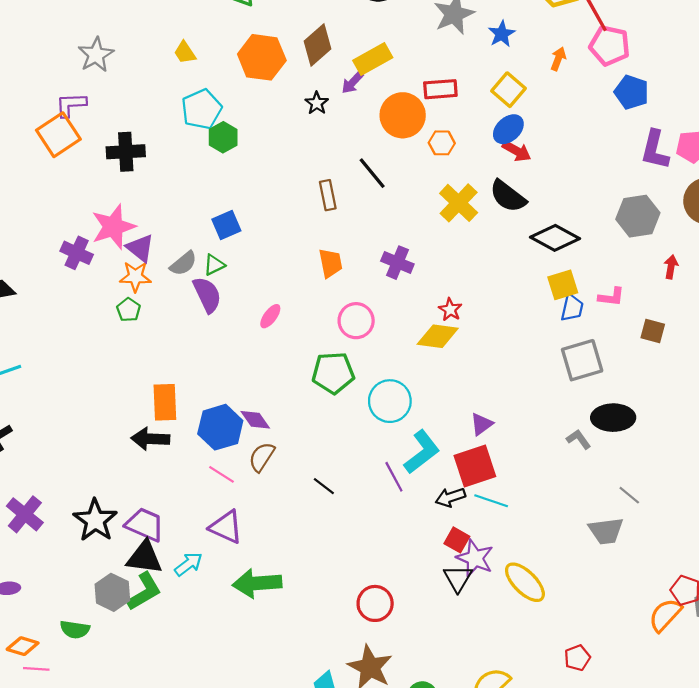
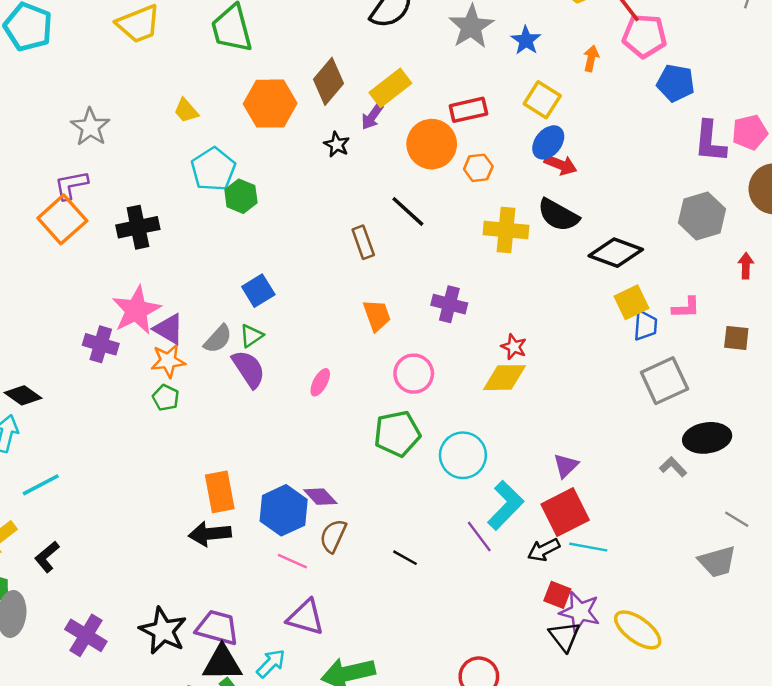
yellow cross: (459, 203) -> (506, 230), turned -30

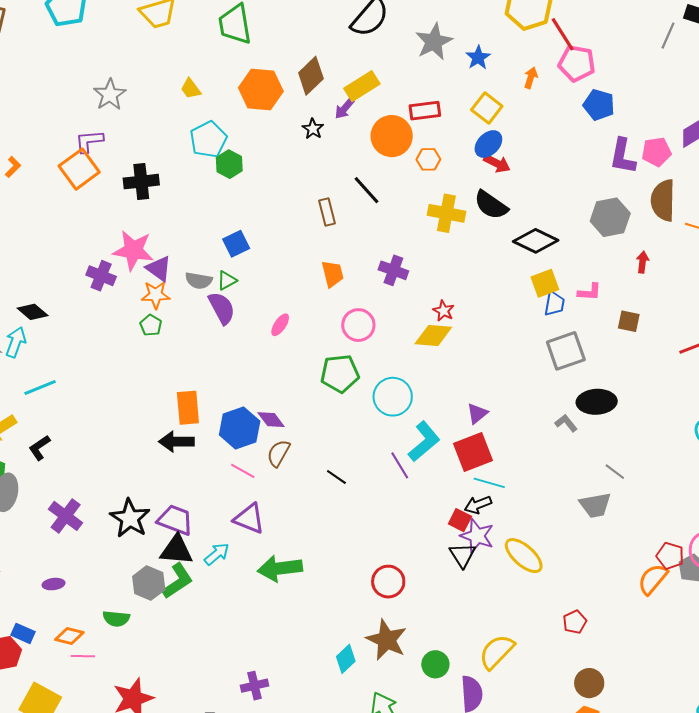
pink star: (136, 310) -> (133, 250), turned 30
gray semicircle: (218, 339) -> (199, 281), turned 52
black arrow: (544, 550) -> (478, 505), moved

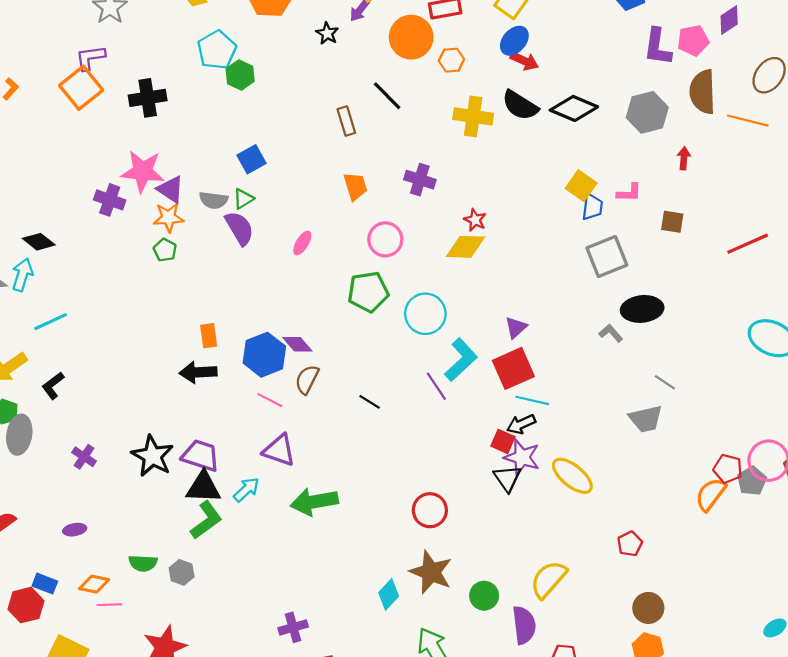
black diamond: (536, 241) -> (574, 108), moved
yellow square: (545, 283) -> (581, 186), turned -32
orange rectangle: (188, 408) -> (209, 336), size x0.7
purple cross: (66, 516) -> (84, 457), size x0.7
gray hexagon: (149, 583) -> (182, 572), moved, size x0.7

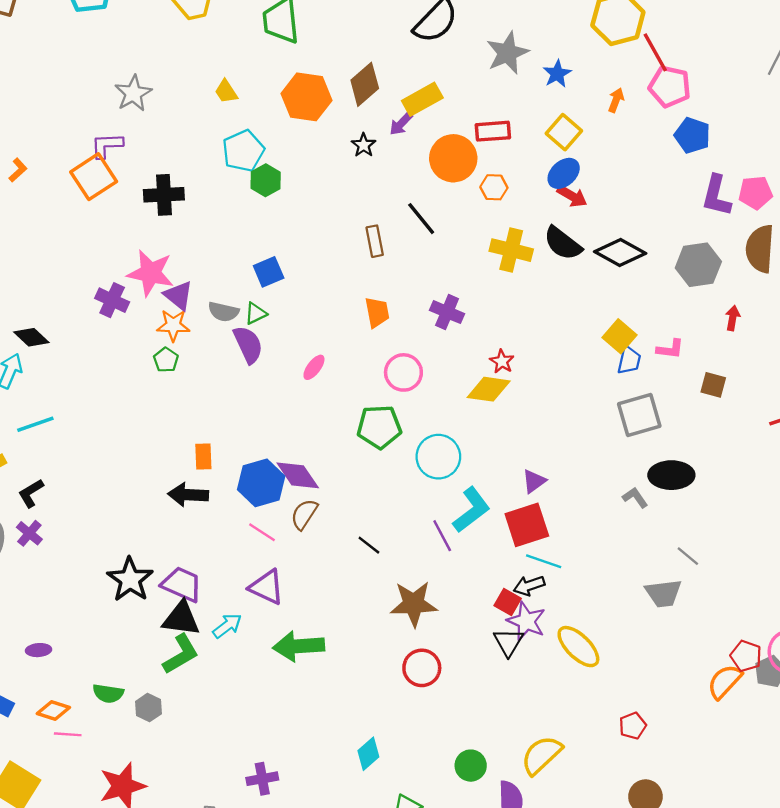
purple diamond: (297, 344) -> (298, 475), size x1.4
purple cross: (84, 457) -> (29, 533), moved
brown star: (431, 572) -> (414, 604), moved, turned -30

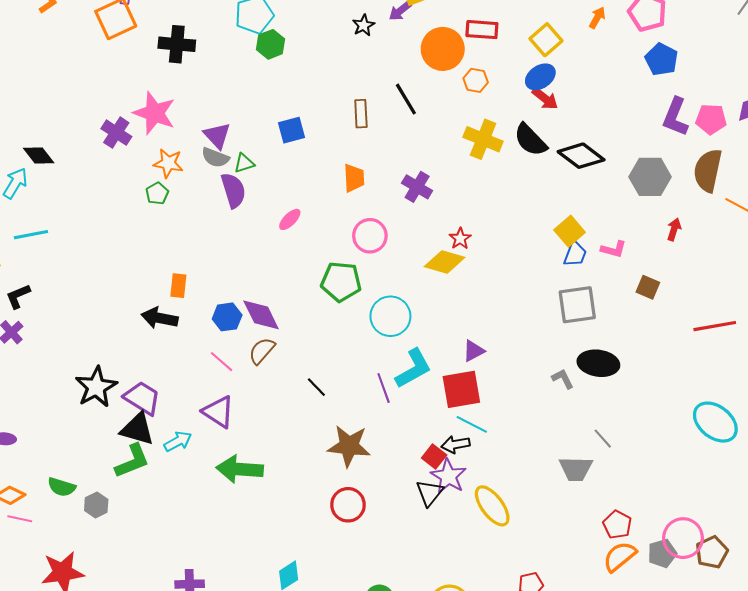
blue square: (269, 272) -> (291, 130), moved
purple triangle: (178, 295) -> (217, 136), moved
blue hexagon: (261, 483) -> (227, 317), size x0.7
red pentagon: (746, 656) -> (617, 525), moved

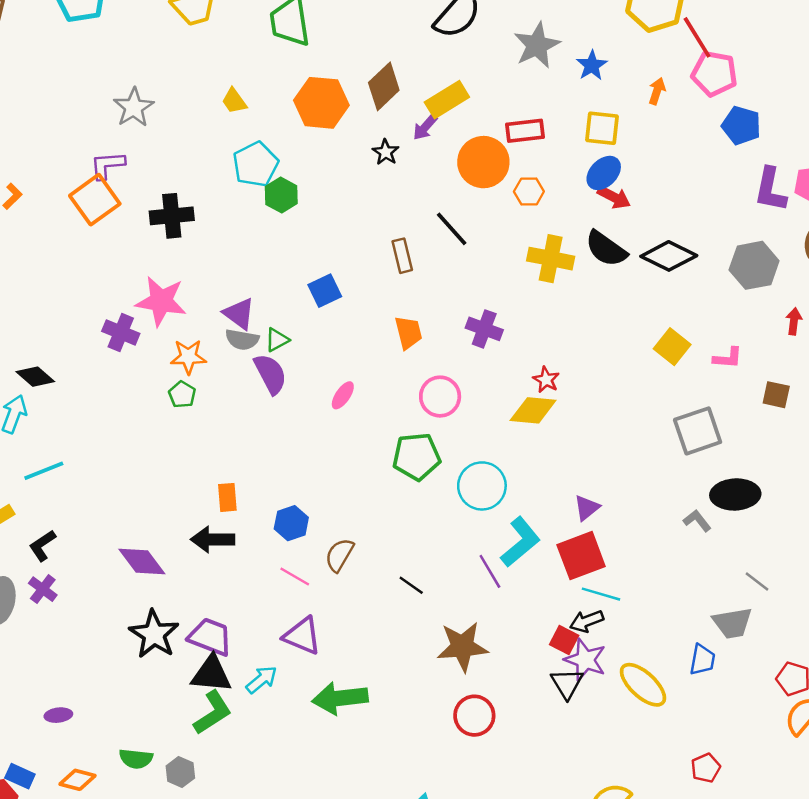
yellow square: (546, 40) -> (602, 128), turned -32
blue trapezoid: (575, 254) -> (702, 660), moved
purple diamond: (261, 315) -> (142, 561), moved

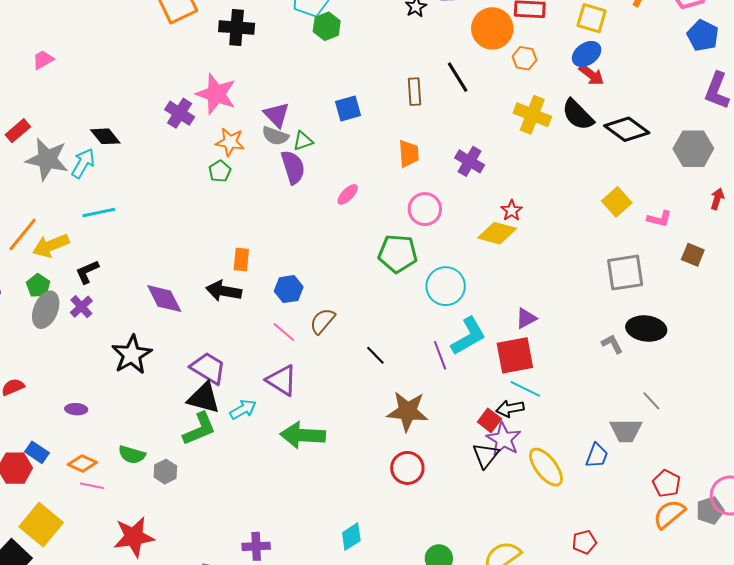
black star: (154, 634) -> (132, 355), moved

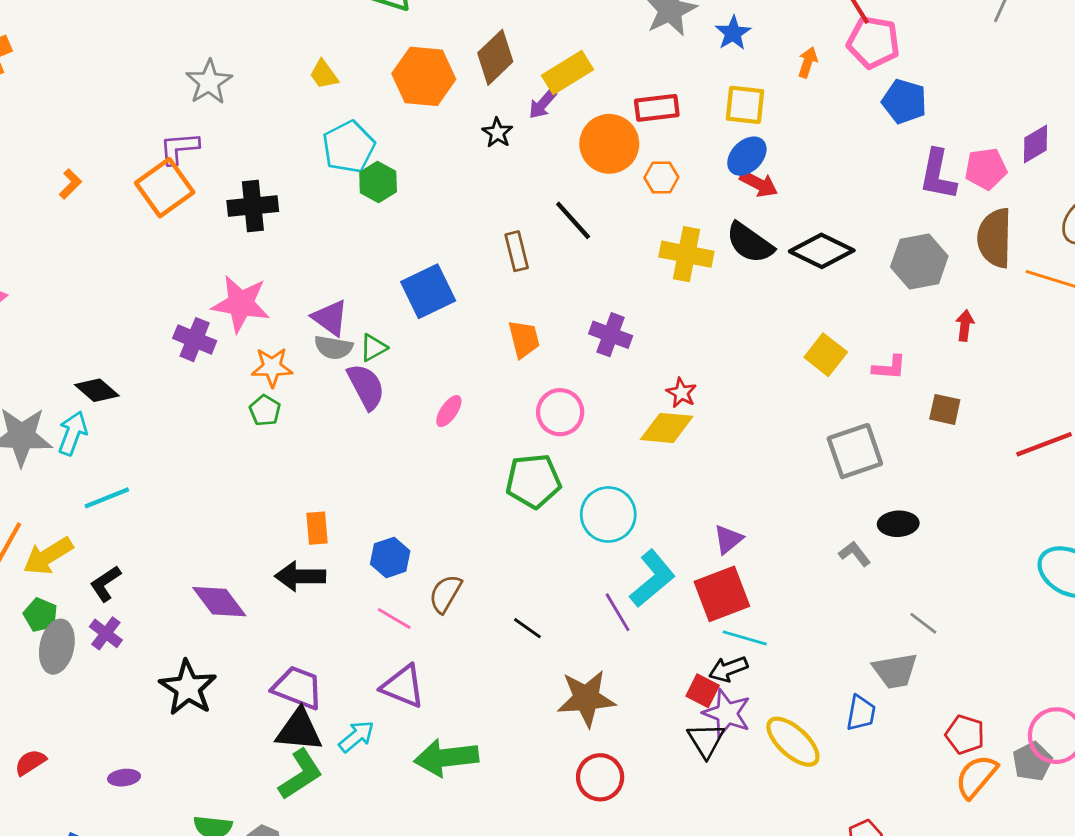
blue square: (348, 109) -> (428, 291), size x1.4
black ellipse: (646, 329) -> (898, 524), size x0.7

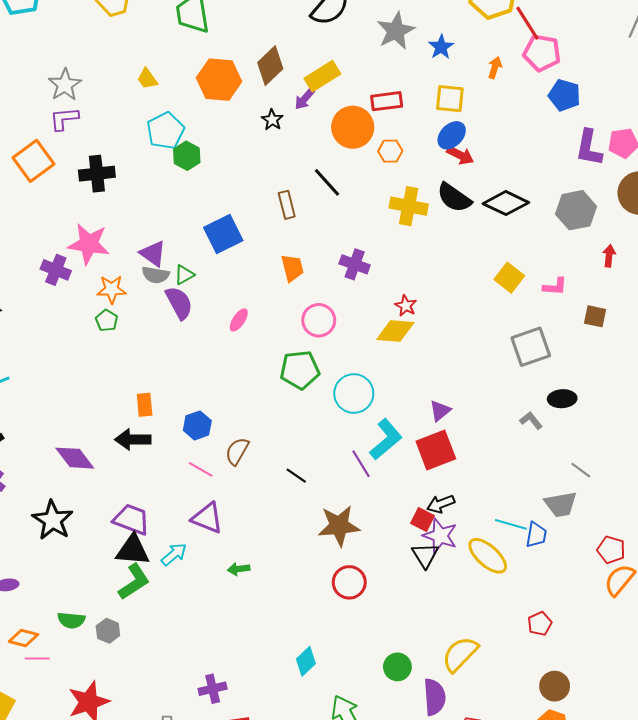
purple L-shape: (179, 148) -> (64, 119), moved
cyan line: (745, 638) -> (511, 524), moved
green arrow: (446, 758) -> (239, 569), size x0.5

